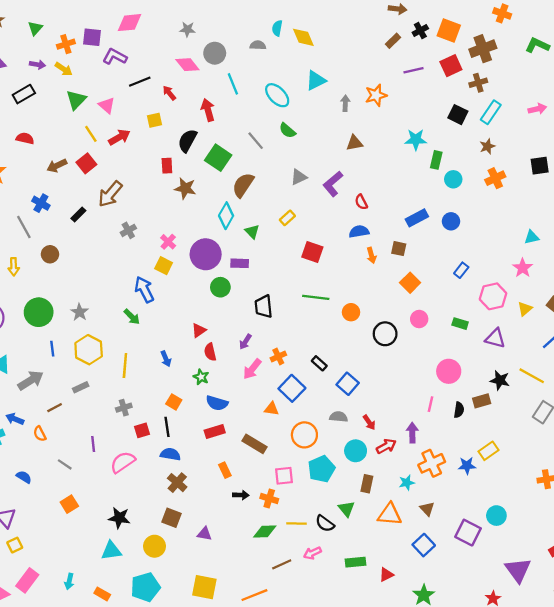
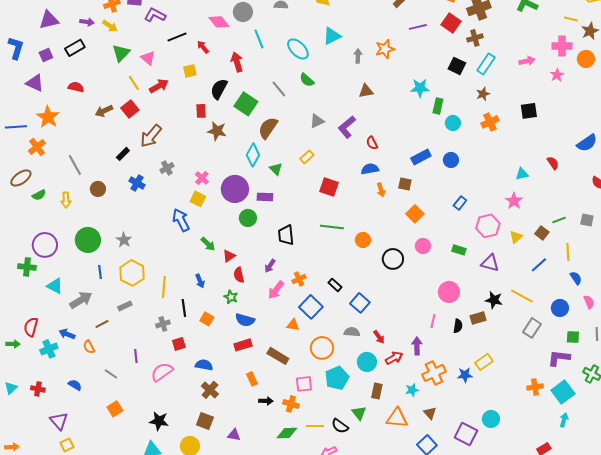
red square: (451, 66) -> (451, 23), turned -30
blue cross: (41, 203) -> (137, 183), moved
green arrow: (132, 317) -> (208, 244), moved
black line: (167, 427) -> (184, 308), moved

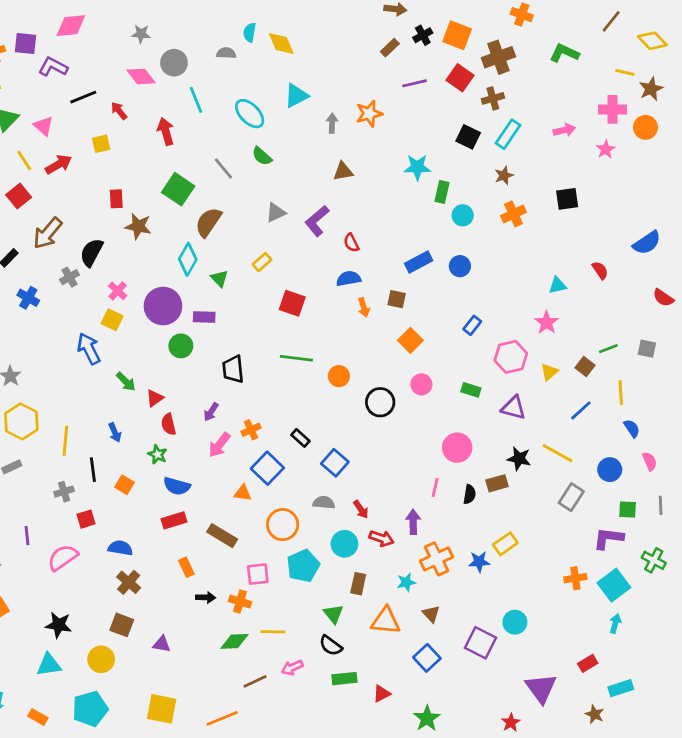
black semicircle: (219, 89) -> (92, 252), moved
red arrow: (394, 358) -> (382, 538), turned 48
black semicircle: (340, 426) -> (331, 646), moved

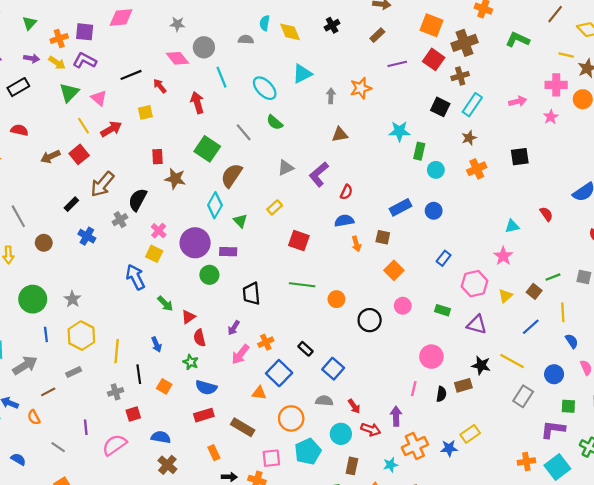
black cross: (423, 35) -> (332, 25), moved
purple L-shape: (53, 67) -> (85, 61), moved
red semicircle: (351, 243) -> (346, 192), turned -128

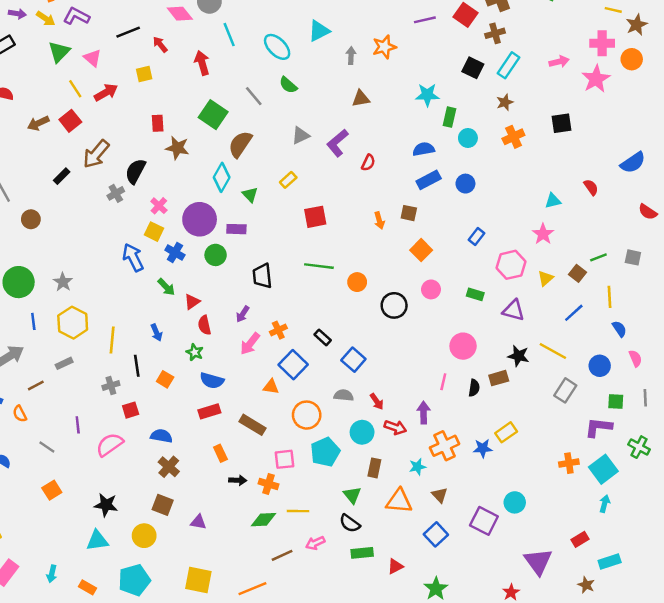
pink star: (551, 117) -> (596, 79), size x1.6
blue semicircle: (344, 221) -> (424, 149), moved
blue cross: (87, 236) -> (175, 252), moved
red square: (299, 241) -> (315, 217), turned -30

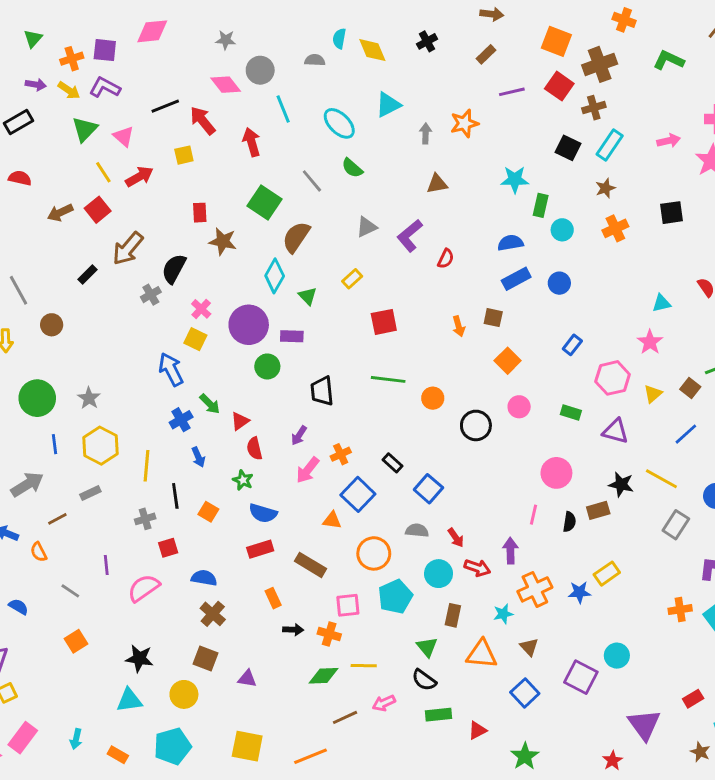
red arrow: (160, 44) -> (203, 121), size x1.5
blue cross: (175, 252) -> (181, 420), moved, turned 30

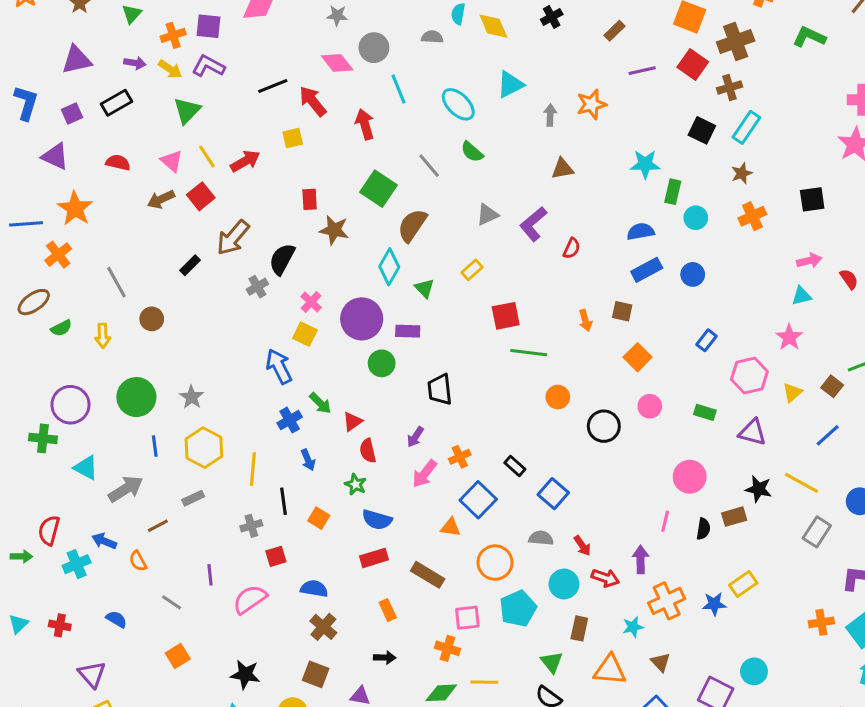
pink triangle: (124, 136) -> (172, 161), moved
pink arrow: (669, 141) -> (809, 261), moved
green line: (388, 379) -> (529, 353), moved
black arrow: (293, 630) -> (385, 658), moved

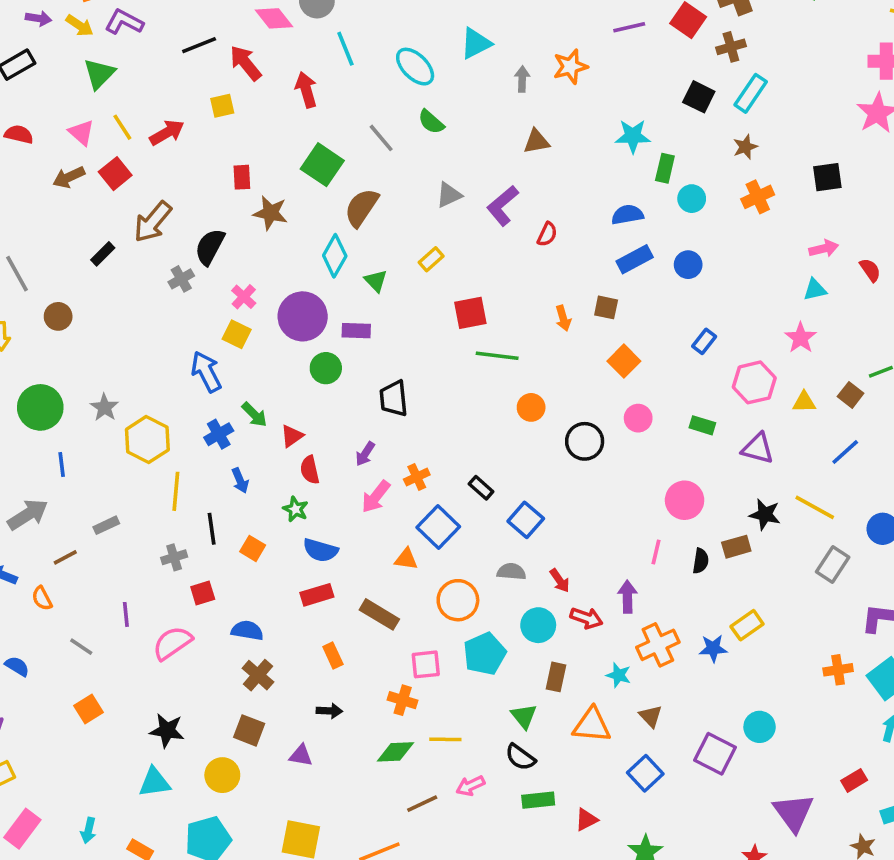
yellow triangle: (792, 392) -> (804, 402), turned 40
yellow hexagon: (204, 448) -> (147, 440), moved
cyan star: (633, 627) -> (619, 675), turned 30

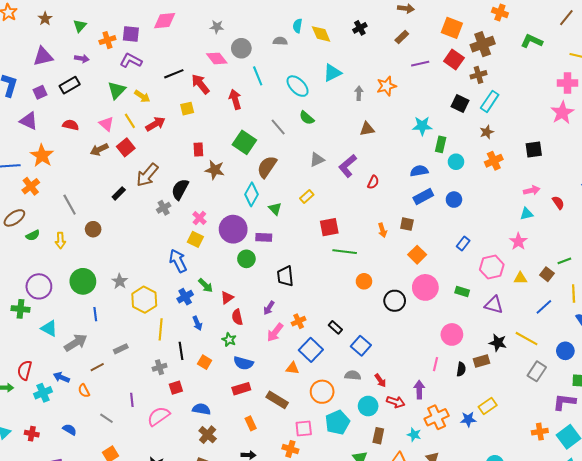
yellow arrow: (80, 25) -> (142, 96), moved
pink circle: (638, 418) -> (425, 287), size x1.6

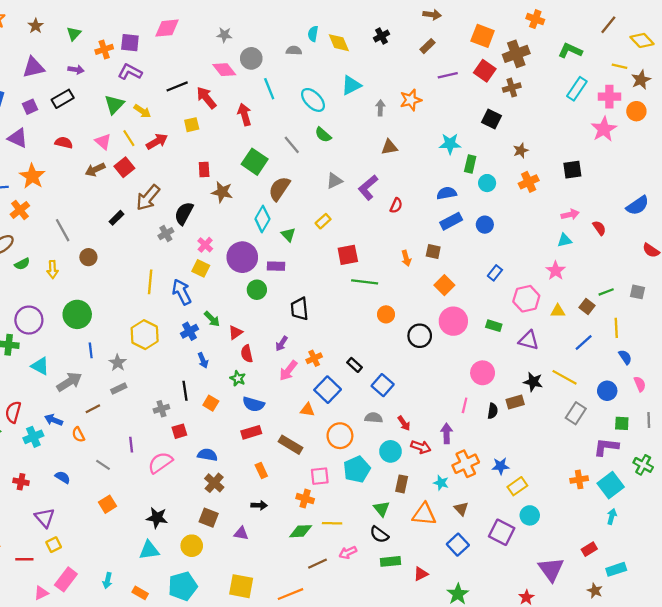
cyan rectangle: (490, 101) -> (577, 89), moved
gray star: (120, 281) -> (118, 363), moved
yellow line: (161, 329) -> (150, 282), moved
yellow rectangle: (488, 406) -> (517, 486), moved

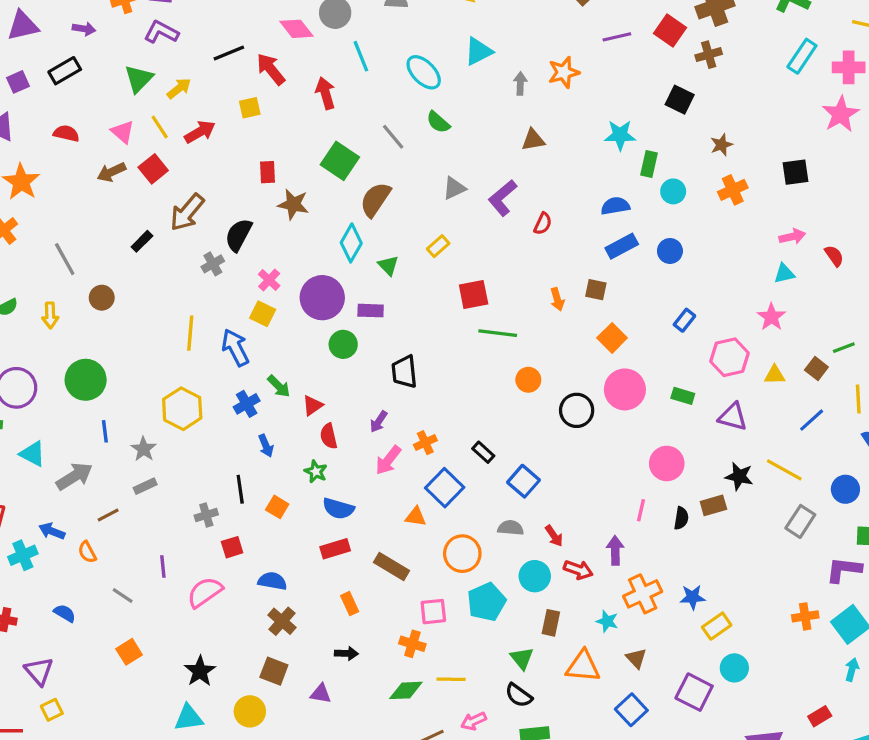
yellow arrow: (142, 111) -> (179, 88), turned -72
black star: (157, 518) -> (200, 671), turned 30

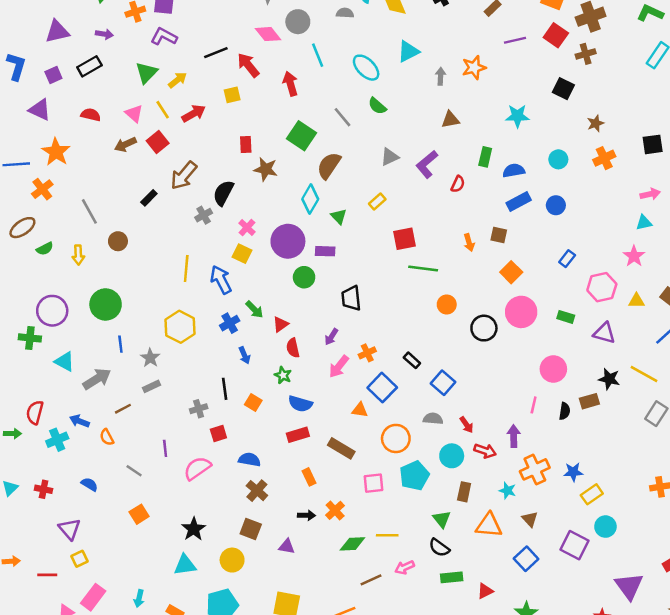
green rectangle: (649, 164) -> (485, 157), moved
orange cross: (412, 644) -> (335, 510), moved, turned 30

